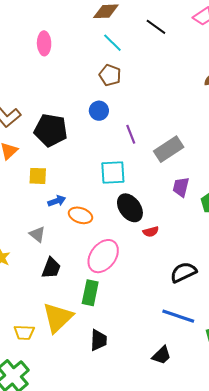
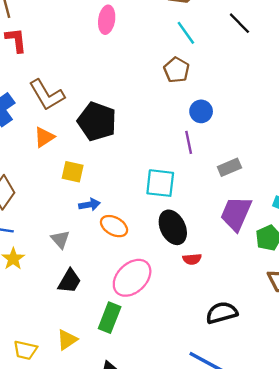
blue circle: (99, 111) -> (201, 111), moved
gray rectangle: (169, 149) -> (229, 167), size x0.7
purple trapezoid: (181, 187) -> (236, 214), size x1.5
yellow triangle: (58, 318) -> (67, 340), size x0.6

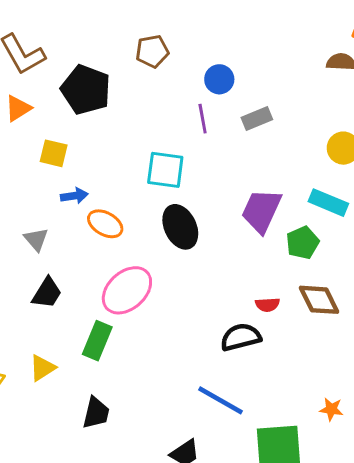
brown pentagon: (177, 70) -> (152, 51), moved, turned 30
gray rectangle: (229, 167) -> (257, 118), moved
red semicircle: (192, 259) -> (267, 305), moved

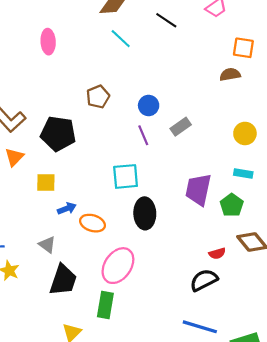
cyan rectangle: (328, 203) -> (243, 173), size x0.7
black ellipse: (180, 227) -> (145, 213), turned 36
black trapezoid: (47, 293) -> (63, 280), size x1.4

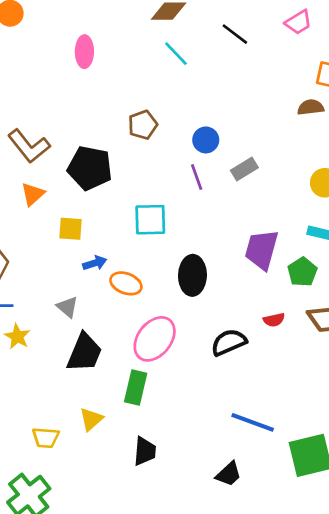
cyan square: (126, 176) -> (150, 220), moved
red semicircle: (217, 253) -> (274, 320), moved
black semicircle: (204, 280) -> (229, 342), moved

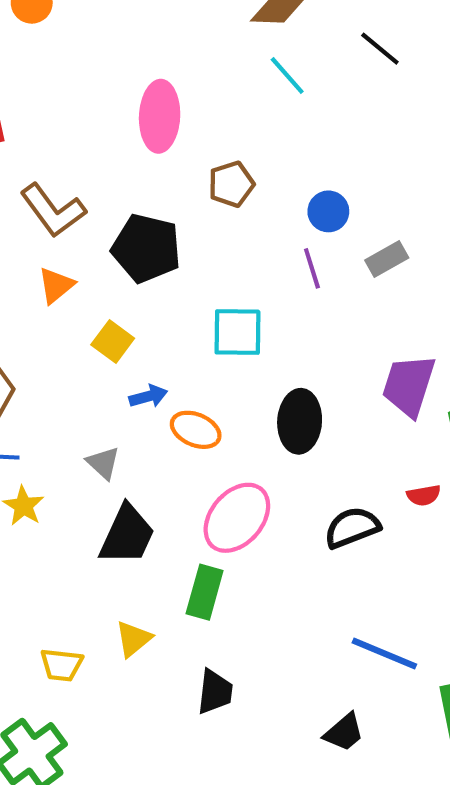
pink ellipse: (84, 52) -> (160, 116), moved, size x1.4
yellow square: (70, 229) -> (113, 341), turned 30

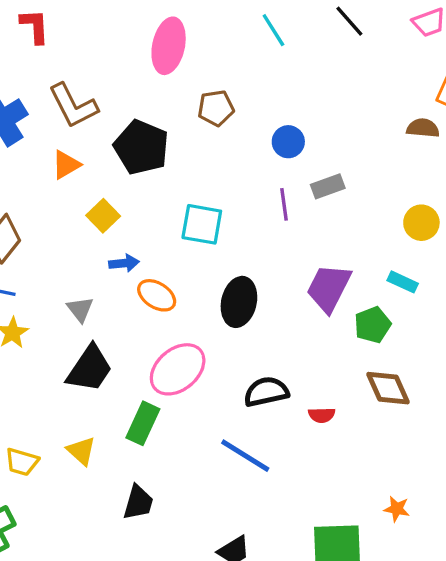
purple line: (312, 268) -> (284, 204), moved
red semicircle: (424, 495) -> (322, 415), moved
yellow triangle: (133, 639) -> (81, 451), turned -48
blue line: (384, 653) -> (245, 456), moved

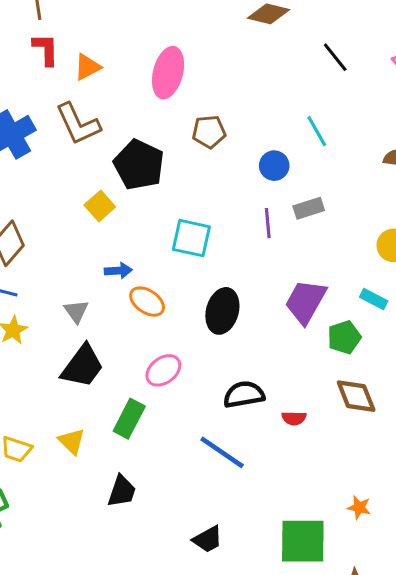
cyan line: (273, 30) -> (317, 131), moved
orange triangle: (66, 165) -> (87, 67), moved
yellow square: (103, 216) -> (100, 206), moved
pink ellipse: (178, 369) -> (163, 370), size x0.7

